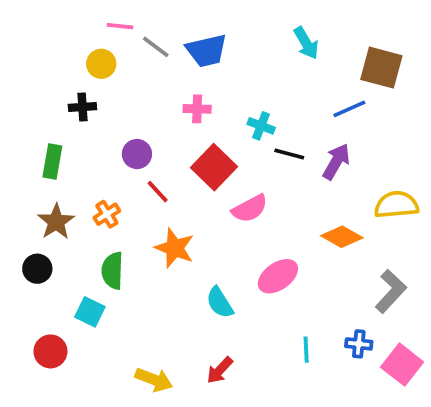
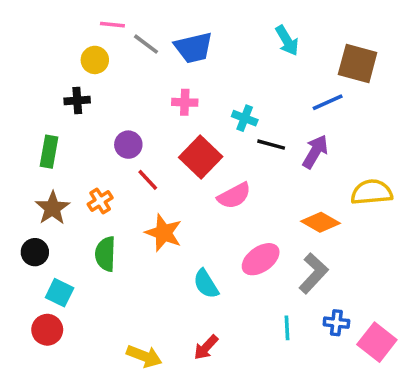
gray L-shape: (391, 291) -> (313, 273), moved
cyan square: (90, 312) -> (60, 293), moved

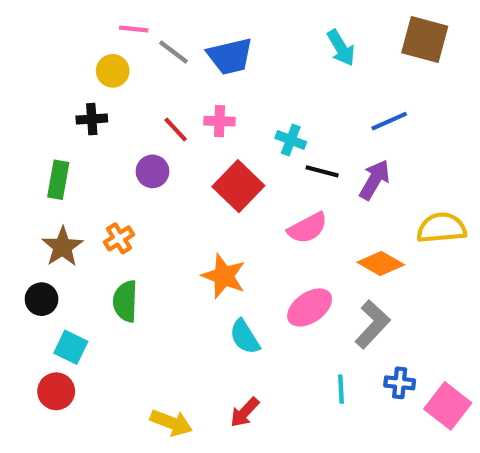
brown square: (358, 63) -> (425, 39), moved
red line: (148, 180) -> (176, 129), moved
pink semicircle: (234, 196) -> (307, 228), moved
orange star: (164, 233) -> (224, 276), moved

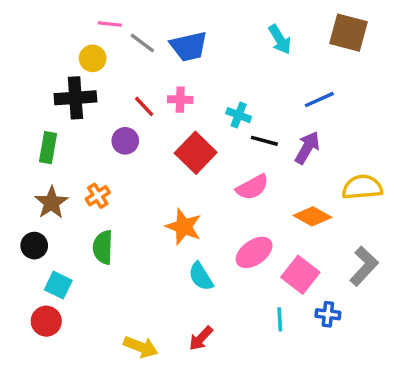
black cross: (92, 119) -> (75, 98), size x1.6
gray L-shape: (372, 324) -> (364, 266), moved
pink square: (448, 406) -> (300, 275), moved

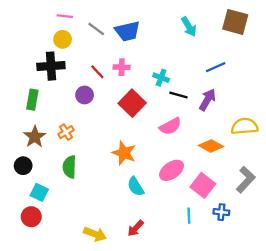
pink line: (110, 24) -> (65, 16), moved

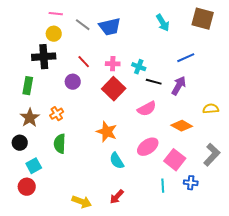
pink cross: (122, 67) -> (113, 64), moved
yellow semicircle: (245, 126) -> (211, 109), size x0.7
cyan square: (39, 192) -> (34, 166), turned 35

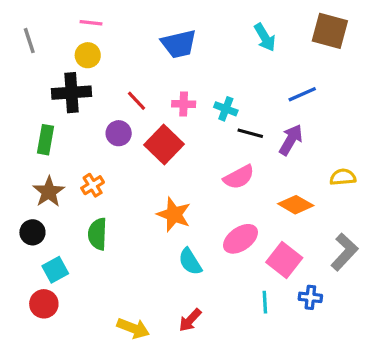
gray line: (83, 25) -> (29, 41), moved, turned 35
red square: (114, 89) -> (164, 145), moved

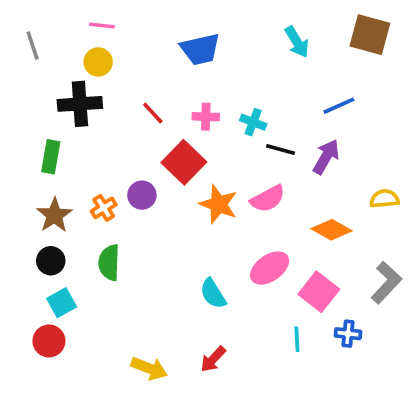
purple circle: (119, 133) -> (142, 195), moved
orange star: (174, 214) -> (219, 204), moved
black circle: (32, 232) -> (51, 261), moved

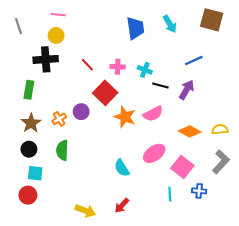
blue trapezoid: (200, 49) -> (135, 28), moved, turned -85
yellow semicircle: (384, 199) -> (220, 129), moved
cyan square: (62, 303) -> (35, 173), turned 35

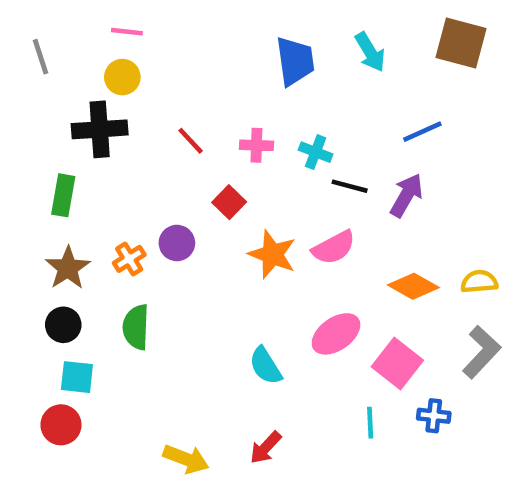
red square: (105, 93) -> (229, 202), size x0.6

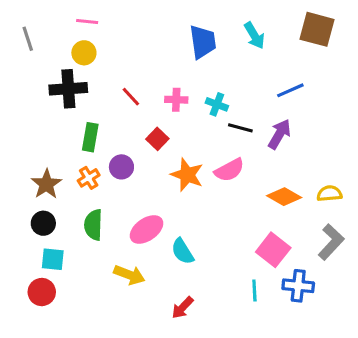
green rectangle: (63, 195) -> (90, 137), moved
pink ellipse: (336, 334) -> (147, 229), moved
blue cross: (434, 416) -> (298, 286), size x1.4
yellow arrow: (186, 459) -> (129, 275), moved

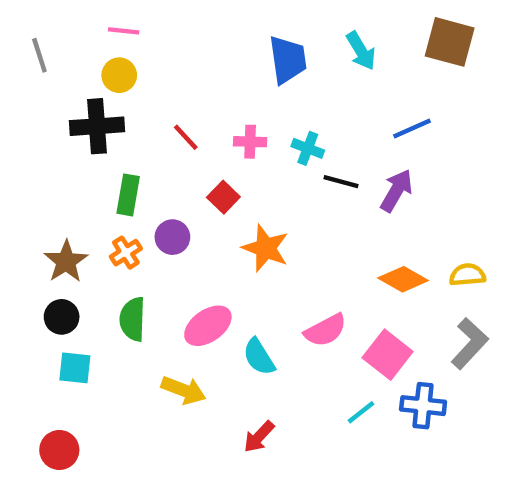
pink semicircle: (229, 170) -> (325, 330), moved
cyan line: (254, 290) -> (361, 412), turned 55
red circle: (42, 292) -> (59, 450), moved

